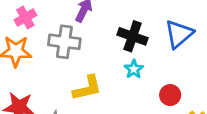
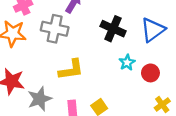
cyan star: (134, 69) -> (127, 62), moved
red circle: (170, 95) -> (150, 73), moved

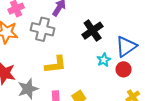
black cross: (113, 29) -> (93, 31), turned 30
blue triangle: (153, 30) -> (126, 46), moved

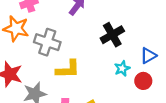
gray cross: (43, 29) -> (47, 42), moved
blue triangle: (126, 46) -> (148, 56), size x0.7

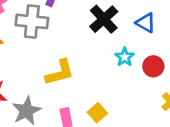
gray cross: (47, 42) -> (32, 21), moved
blue triangle: (148, 56) -> (146, 23), moved, turned -48

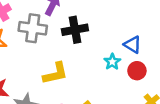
black cross: (104, 19) -> (75, 30), moved, turned 30
blue triangle: (146, 23) -> (133, 45), moved

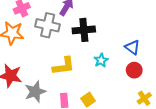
cyan star: (112, 62) -> (101, 60), moved

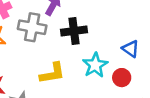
cyan star: (101, 60) -> (95, 65), size x1.5
red circle: (134, 70) -> (122, 78), moved

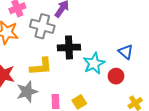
black cross: (74, 31) -> (69, 47), moved
yellow L-shape: (52, 73) -> (41, 67), moved

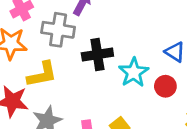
yellow L-shape: (41, 67) -> (42, 74), moved

